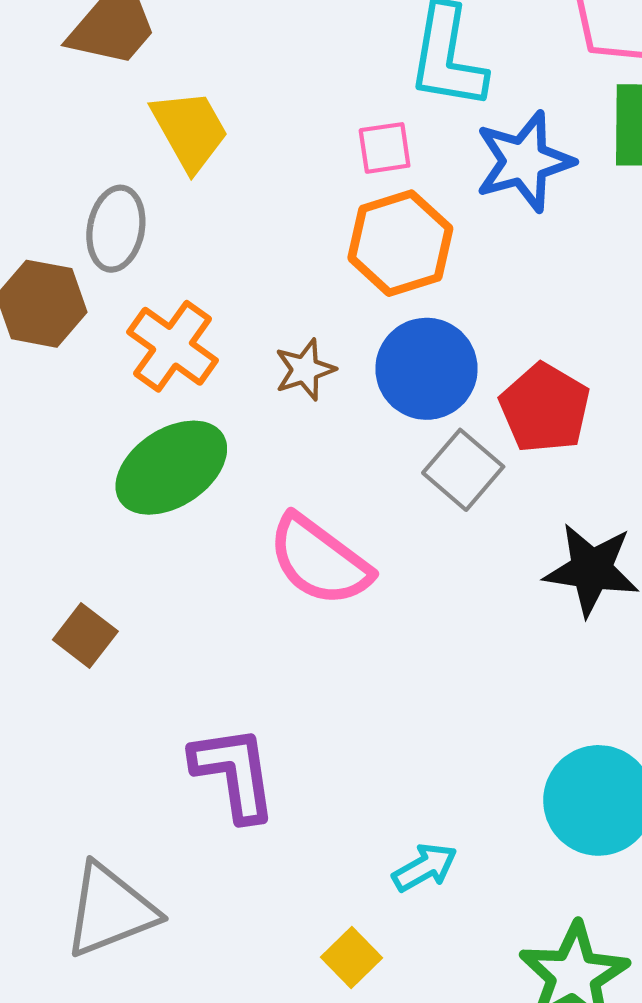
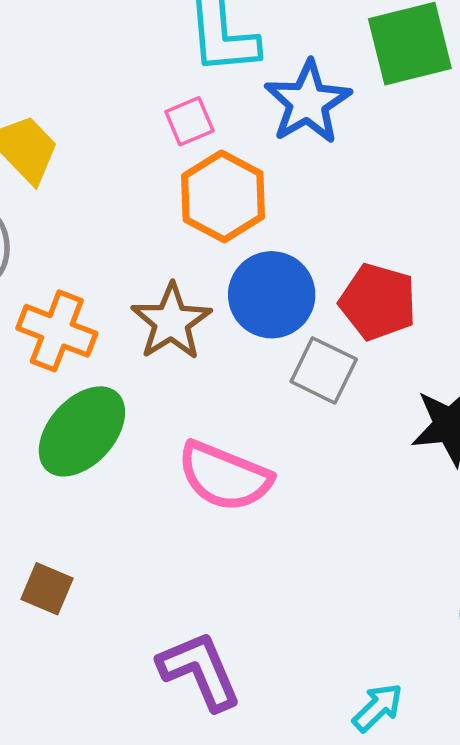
brown star: (305, 370) -> (171, 322), size x1.5

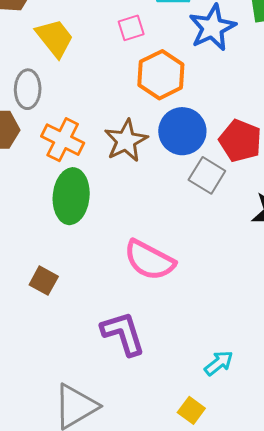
pink square: (189, 121) -> (131, 28), moved
green ellipse: (82, 431) -> (71, 196), turned -42
pink semicircle: (224, 476) -> (149, 260), moved

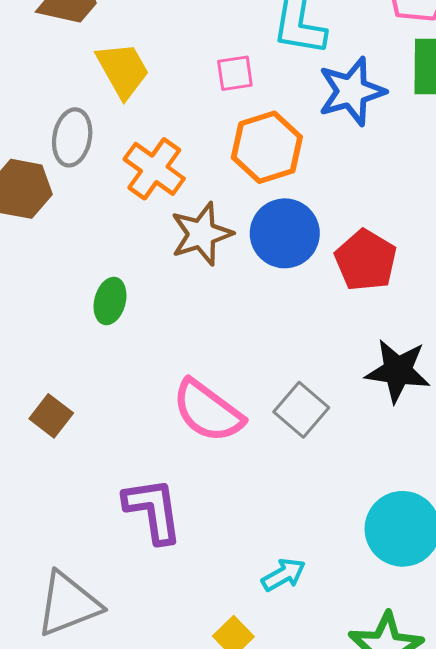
orange cross: (63, 140) -> (154, 169), moved
gray square: (207, 175) -> (301, 410), moved
green ellipse: (71, 196) -> (110, 301), size x0.6

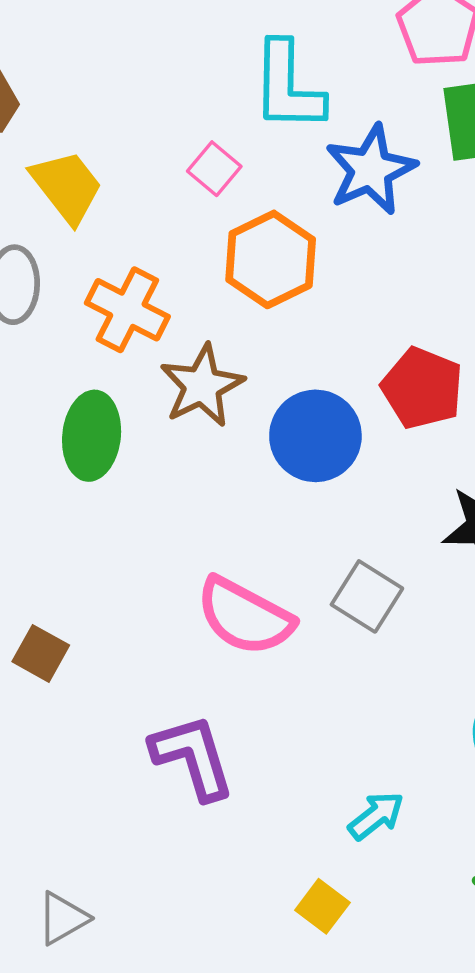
pink square: (235, 73) -> (214, 169), turned -33
blue circle: (285, 233) -> (315, 436), moved
green ellipse: (110, 301) -> (92, 436), moved, size x1.4
gray triangle: (68, 604) -> (63, 918), moved, size x0.6

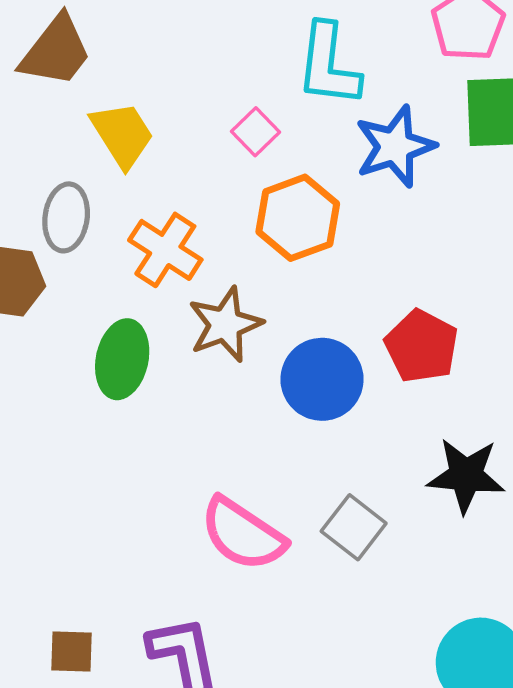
brown square: (41, 653) -> (71, 651), moved, turned -33

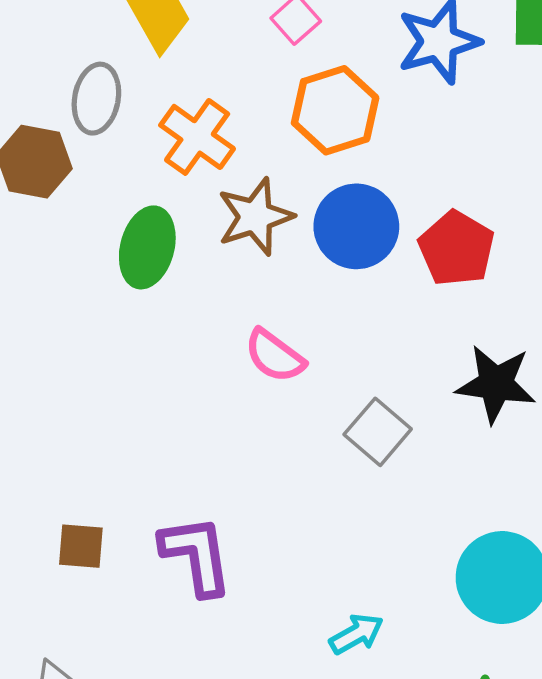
blue circle: (322, 379) -> (356, 226), moved
pink semicircle: (243, 534) -> (275, 356), moved, size x0.7

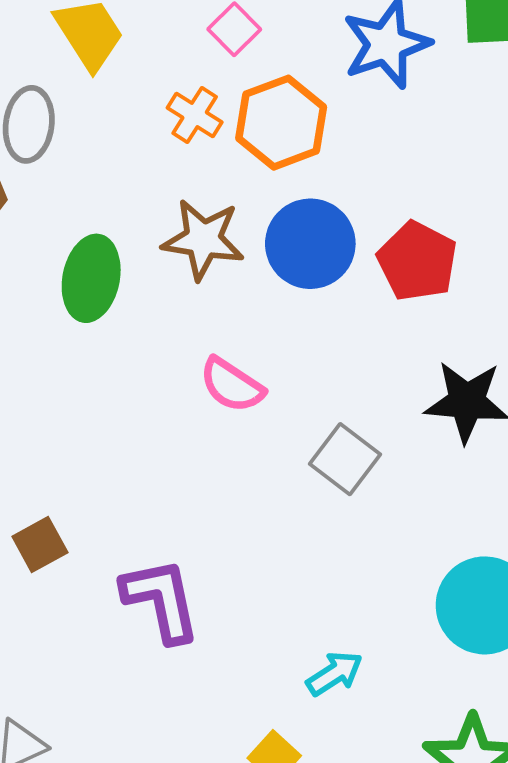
orange cross: (197, 137) -> (195, 115), moved, size x0.7
brown star: (255, 217) -> (203, 239), turned 30
brown square: (81, 546) -> (40, 544), moved, turned -30

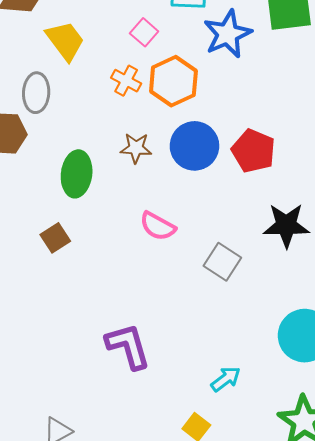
brown star: (203, 239) -> (136, 148), size x0.7
brown square: (40, 544) -> (55, 238), moved

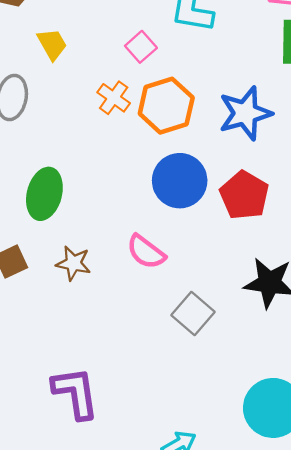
blue star: (228, 34) -> (245, 113), moved
yellow trapezoid: (65, 41) -> (52, 44), size x0.7
brown star: (136, 148) -> (73, 263), moved
pink semicircle: (158, 226) -> (146, 252), moved

